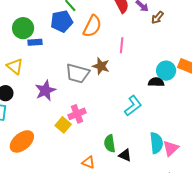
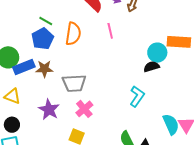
blue rectangle: (35, 42) -> (24, 67), size x1.5
pink line: (122, 45) -> (110, 31), moved
brown star: (101, 66) -> (44, 69), moved
pink cross: (77, 114) -> (84, 109), moved

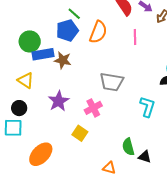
gray trapezoid: (74, 83) -> (112, 82), moved
cyan L-shape: (137, 96) -> (147, 107), turned -30

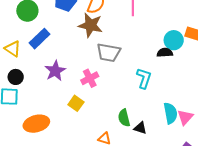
blue rectangle: (43, 54) -> (39, 39), moved, turned -35
brown star: (63, 60) -> (91, 25), moved, size x1.4
yellow triangle: (26, 80) -> (13, 49), moved
orange ellipse: (41, 154) -> (36, 124), turned 30

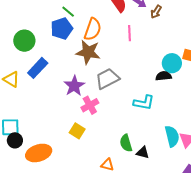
gray trapezoid: (109, 53) -> (107, 79), turned 145
purple star: (55, 71) -> (74, 86), moved
black circle: (16, 77) -> (15, 140), moved
cyan L-shape: (144, 78) -> (144, 103), turned 85

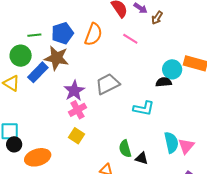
green line: (68, 12) -> (34, 35), moved, turned -48
pink line: (130, 33) -> (130, 39), turned -56
green circle: (24, 41) -> (21, 56), moved
brown star: (88, 52) -> (56, 58), moved
pink cross: (90, 105) -> (78, 110), moved

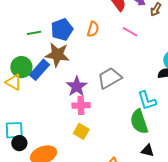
orange semicircle: (93, 34) -> (93, 29), size x0.7
green circle: (21, 56) -> (21, 67), moved
cyan L-shape: (144, 108) -> (147, 101), turned 65
pink cross: (78, 110) -> (81, 105), turned 30
green semicircle: (125, 149) -> (139, 122), moved, size x1.4

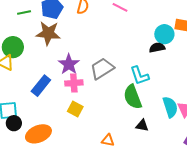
blue rectangle: (39, 70) -> (41, 86), moved
gray trapezoid: (110, 78) -> (102, 68), moved

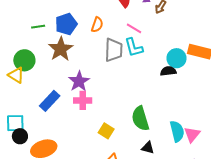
brown star: (48, 33) -> (61, 49), turned 30
gray trapezoid: (102, 68) -> (114, 50), moved, turned 120
cyan L-shape: (140, 76) -> (134, 47), moved
yellow square: (75, 109) -> (106, 131), moved

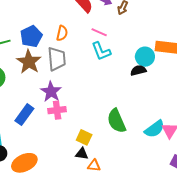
gray trapezoid: (114, 50) -> (57, 59), moved
cyan semicircle: (177, 131) -> (155, 129), turned 75
black triangle: (148, 148) -> (82, 154), moved

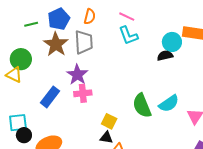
cyan semicircle: (155, 129) -> (169, 103), moved

